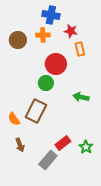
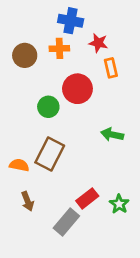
green circle: (46, 83) -> (48, 107), moved
orange semicircle: (14, 119) -> (19, 165), turned 136

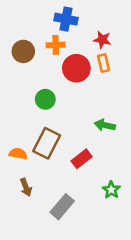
red star: (98, 43) -> (102, 40), moved
red circle: (77, 89) -> (76, 68), moved
red rectangle: (87, 198) -> (82, 159), moved

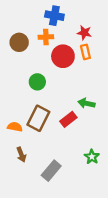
red rectangle: (82, 159) -> (68, 119), moved

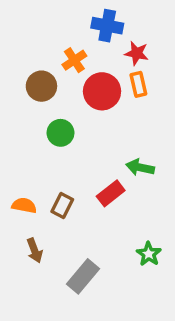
blue cross: (54, 16) -> (107, 26), moved
orange cross: (46, 37) -> (74, 60), turned -32
brown circle: (19, 42) -> (41, 86), moved
brown rectangle: (38, 118) -> (62, 205), moved, size x0.6

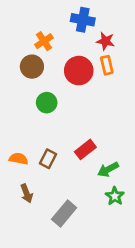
orange cross: (74, 60) -> (44, 41), moved
green arrow: (140, 167) -> (108, 169), moved, turned -40

